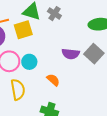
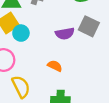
cyan circle: (29, 62) -> (21, 33), moved

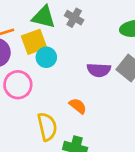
yellow semicircle: (21, 87) -> (47, 127), moved

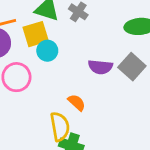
yellow semicircle: (47, 127) -> (60, 127), moved

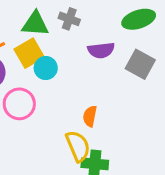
purple semicircle: (100, 67) -> (101, 50), moved
orange semicircle: (77, 102) -> (90, 116), turned -108

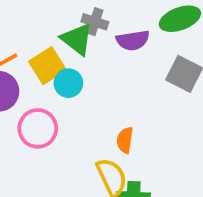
green triangle: (35, 24) -> (77, 39), moved, turned 36
purple semicircle: (101, 50) -> (133, 40), moved

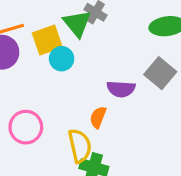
purple semicircle: (133, 40) -> (121, 89), moved
pink circle: (38, 128) -> (26, 127), moved

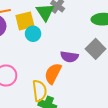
orange semicircle: (98, 117) -> (53, 73), size x1.5

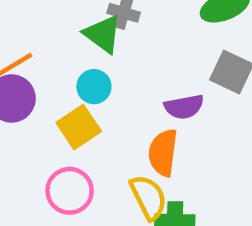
yellow square: (25, 21) -> (79, 127), moved

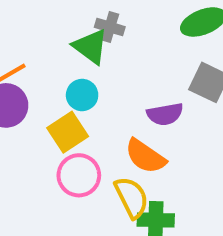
orange semicircle: (163, 153) -> (145, 156), turned -63
pink circle: (70, 191) -> (79, 175), moved

